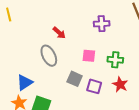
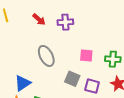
purple cross: (102, 24) -> (65, 22), moved
red arrow: (59, 33) -> (39, 19), moved

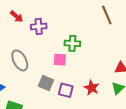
red arrow: (39, 19) -> (17, 17), moved
green cross: (113, 59) -> (72, 43), moved

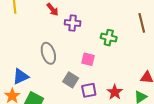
green cross: (72, 43) -> (109, 38), moved
purple square: (66, 90) -> (89, 90), turned -35

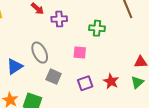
blue triangle: (21, 76) -> (15, 66), moved
gray square: (71, 80) -> (54, 77), moved

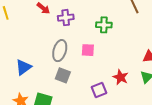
gray ellipse: (40, 53) -> (60, 51), moved, turned 45
purple square: (85, 83) -> (99, 90), moved

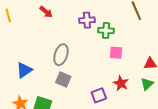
purple cross: (66, 18) -> (87, 20), moved
pink square: (88, 50) -> (116, 53), moved

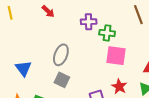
pink square: (116, 53) -> (116, 56), size x1.5
blue triangle: (24, 70) -> (23, 68), turned -36

